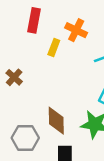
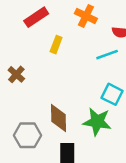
red rectangle: (34, 20) -> (36, 17), turned 45
orange cross: (76, 30) -> (86, 16), moved

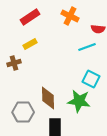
yellow rectangle: (56, 45) -> (30, 44), moved, turned 40
brown cross: (16, 74) -> (14, 63), turned 32

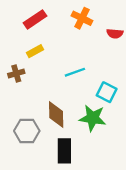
cyan line: (87, 47) -> (75, 72), moved

